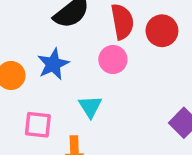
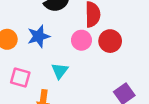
red circle: (162, 31) -> (110, 41), moved

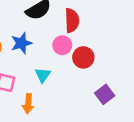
red circle: (110, 41) -> (83, 57), moved

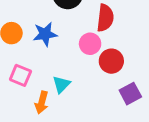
cyan triangle: (43, 75) -> (61, 84), moved
purple square: (105, 94) -> (130, 94), moved

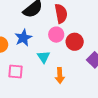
cyan triangle: (61, 84) -> (44, 57), moved
orange arrow: (42, 103) -> (60, 76), moved

